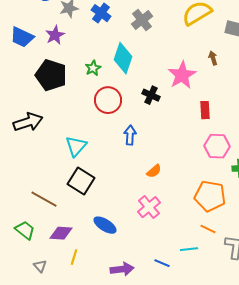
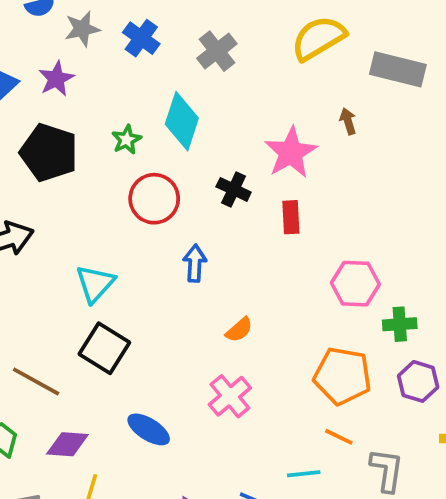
red rectangle: (205, 110) -> (291, 217), moved

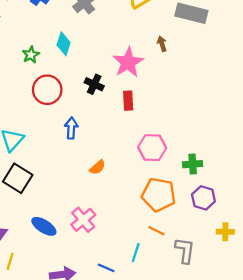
cyan diamond: (182, 121) -> (64, 44), size x0.7
pink hexagon: (355, 284) -> (152, 148), moved
pink cross: (230, 396) -> (83, 220), moved
cyan line: (304, 474) -> (136, 253), turned -66

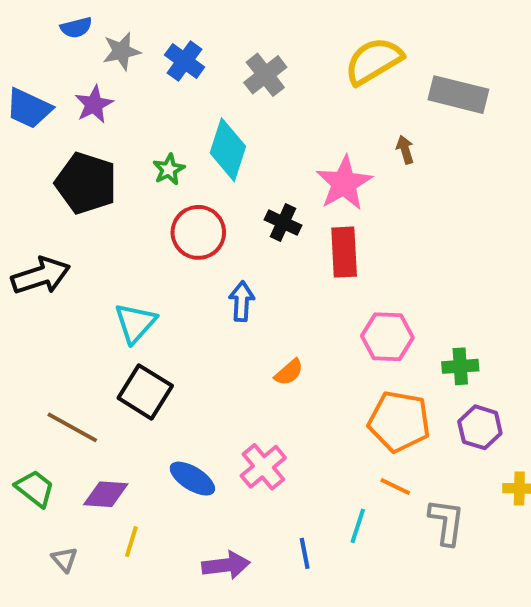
cyan diamond: (64, 44) -> (228, 150), size x1.4
red rectangle: (128, 101) -> (344, 252), size x1.4
blue line: (106, 268) -> (305, 553), turned 56

